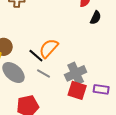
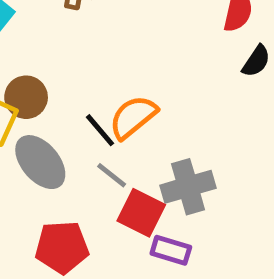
purple rectangle: (101, 89) -> (171, 250), moved
red square: (77, 90) -> (141, 213), moved

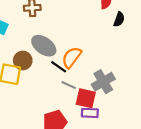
gray ellipse: (40, 162) -> (44, 46), moved
purple rectangle: (171, 250) -> (90, 113), moved

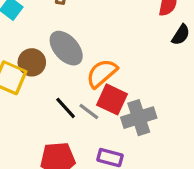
black line: (59, 67) -> (66, 108), moved
red square: (86, 98) -> (112, 99), moved

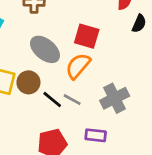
brown circle: (32, 62) -> (28, 82), moved
red square: (112, 99) -> (87, 36), moved

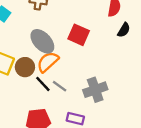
orange semicircle: (78, 66) -> (48, 62), moved

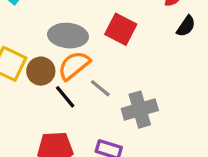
gray ellipse: (42, 41) -> (68, 36), turned -45
gray line: (60, 86) -> (100, 88), moved

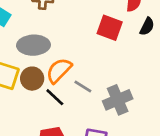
red square: (121, 29) -> (110, 28), moved
gray ellipse: (68, 36) -> (33, 45), moved

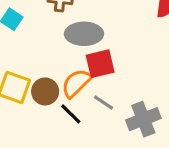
red square: (110, 28) -> (100, 64), moved, turned -35
gray ellipse: (33, 45) -> (84, 34), moved

